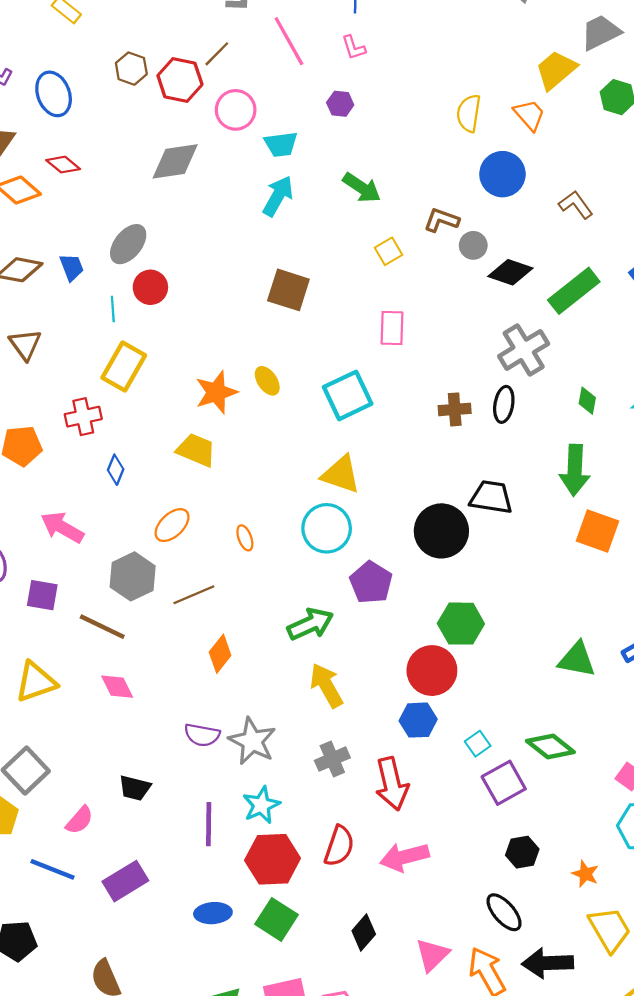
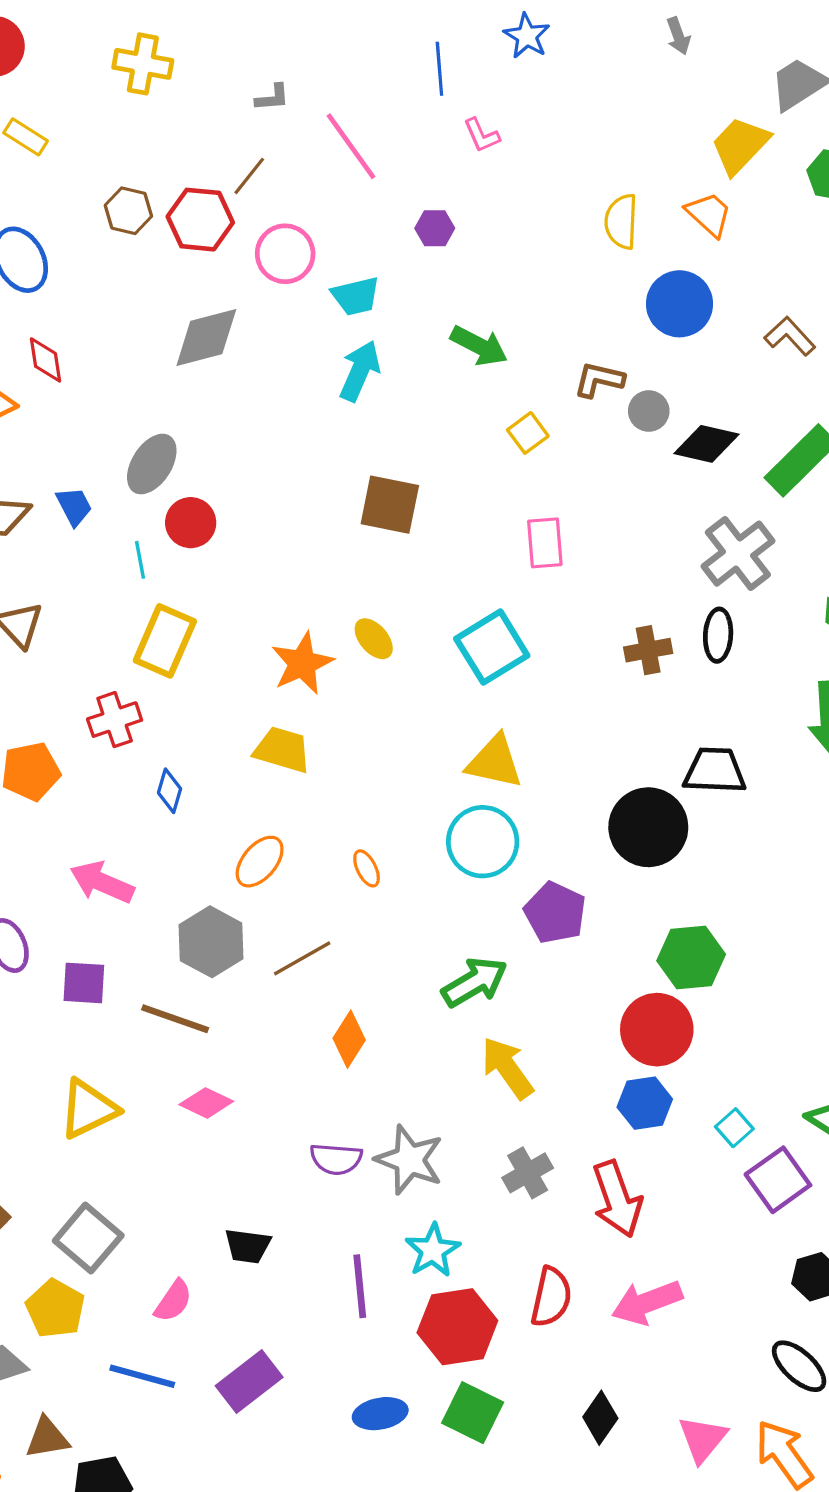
pink L-shape: (354, 48) -> (482, 135), moved
red diamond: (63, 165) -> (45, 360), turned 48
pink diamond: (117, 687) -> (206, 1103), turned -32

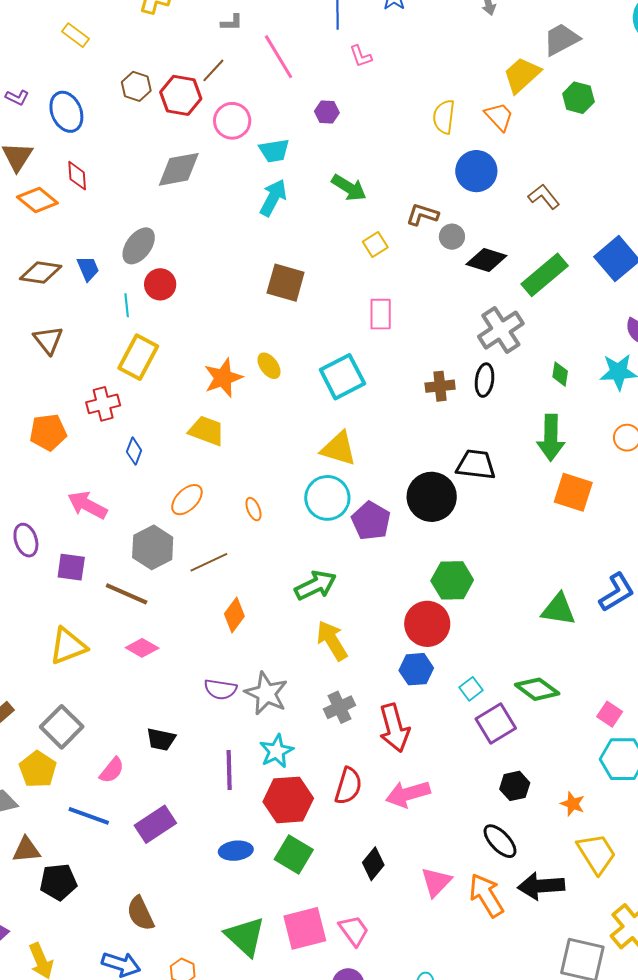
purple pentagon: (555, 913) -> (371, 521), moved

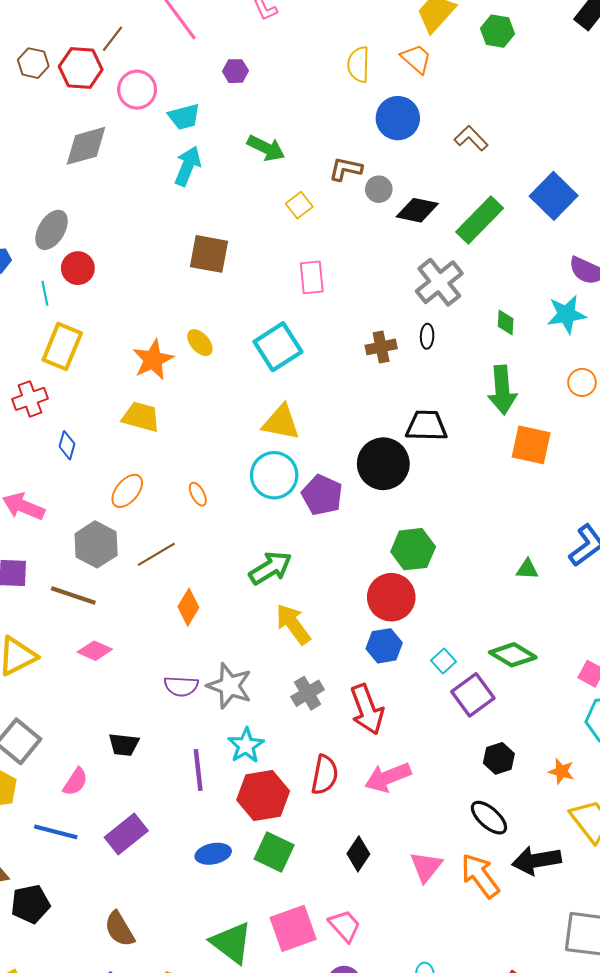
black ellipse: (485, 380) -> (427, 336), size x0.7
green triangle: (558, 609) -> (527, 569), size x0.6

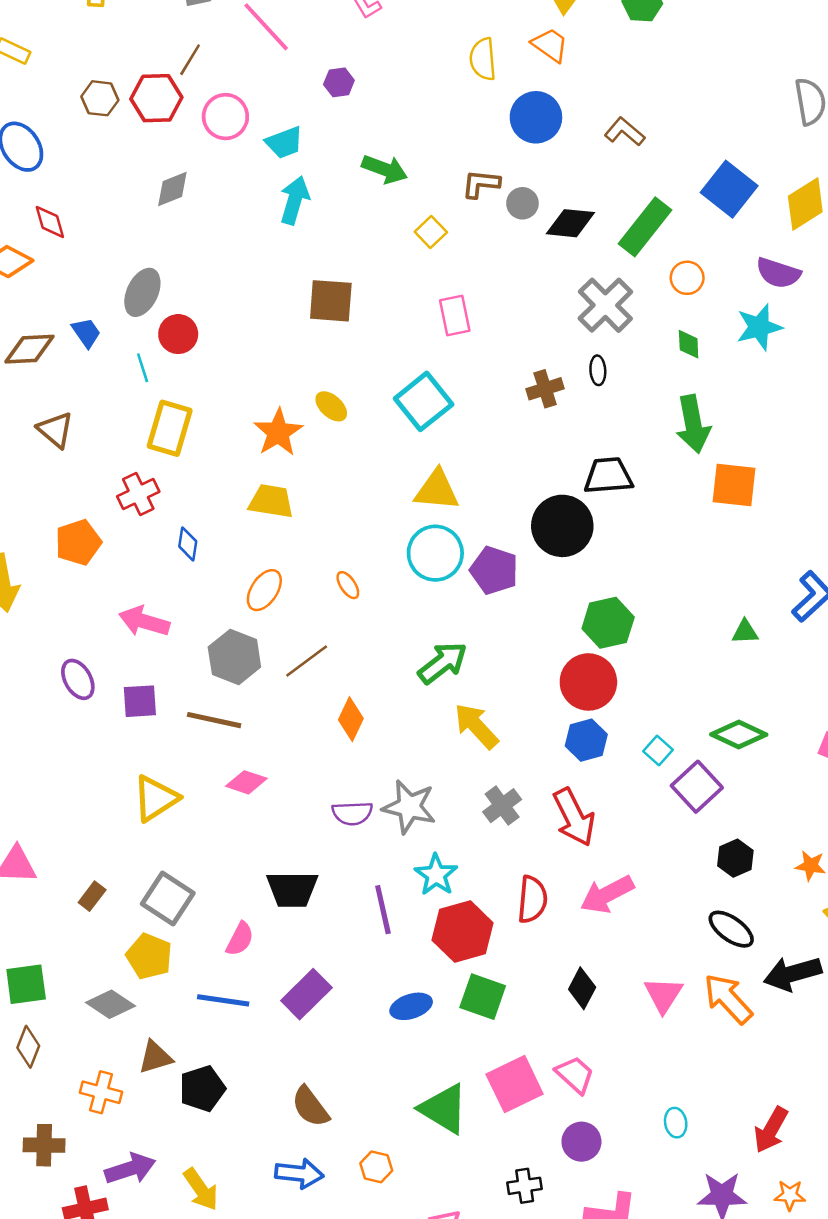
gray diamond: (86, 146) -> (172, 189), size x0.7
orange circle: (582, 382) -> (687, 278), moved
black trapezoid: (124, 745) -> (292, 889), size x1.4

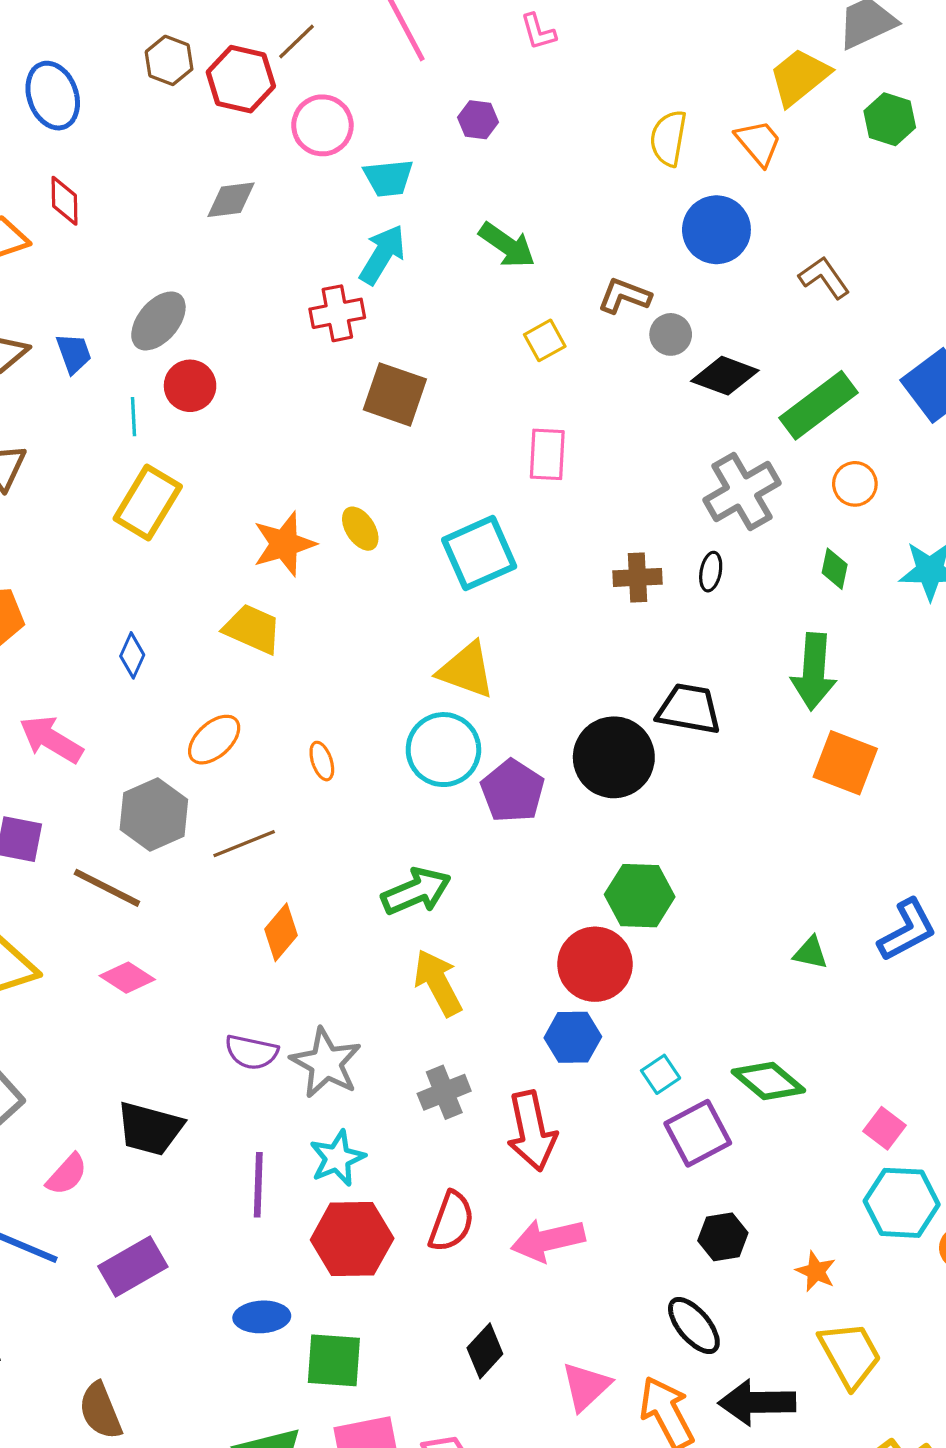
red cross: (138, 494) -> (337, 313), moved
green square: (483, 997) -> (334, 1360), moved, turned -30

